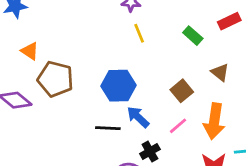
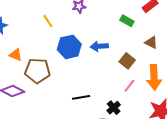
yellow line: (139, 33) -> (48, 21), moved
blue hexagon: (119, 86) -> (69, 47), moved
blue arrow: (138, 117) -> (99, 46), moved, turned -36

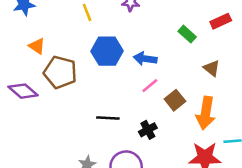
brown square: (127, 61) -> (175, 100), moved
pink line: (129, 86) -> (150, 86), moved
black cross: (114, 108) -> (148, 130), moved

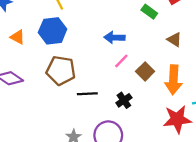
blue hexagon: (107, 51) -> (53, 31), moved
brown pentagon: (60, 72) -> (61, 70), moved

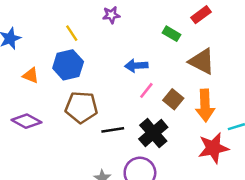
brown triangle: (174, 39) -> (202, 61), size x1.6
black cross: (124, 100) -> (153, 133), size x1.6

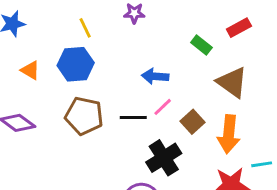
black line: (113, 130) -> (133, 118), moved

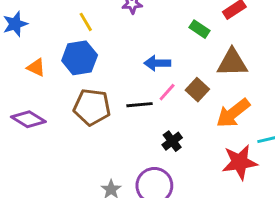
brown triangle: (232, 82) -> (232, 63), turned -32
brown square: (193, 122) -> (197, 90), moved
orange arrow: (229, 134) -> (233, 113), turned 51
black cross: (164, 158) -> (172, 141), size x0.6

